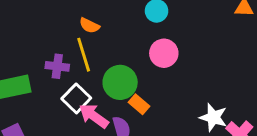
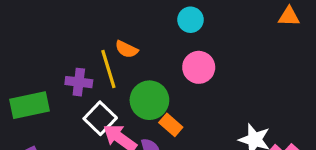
orange semicircle: (89, 25) -> (126, 49), moved

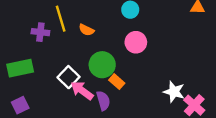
yellow line: (108, 69) -> (61, 19), moved
purple cross: (79, 82) -> (40, 32), moved

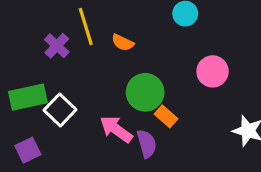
purple cross: (40, 32) -> (57, 46), turned 36
pink circle: (136, 42) -> (213, 71), moved
white square: (68, 77) -> (60, 110), moved

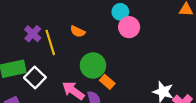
yellow line: (86, 26) -> (50, 42), moved
pink circle: (213, 71) -> (129, 27), moved

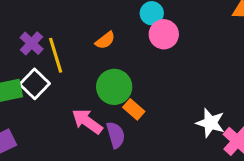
orange semicircle: (78, 32) -> (105, 40), moved, turned -64
white square: (35, 77) -> (35, 84), moved

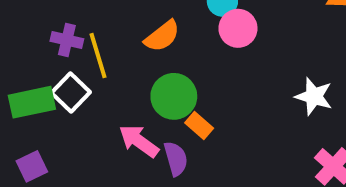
orange semicircle: (105, 40) -> (162, 36), size x1.4
purple cross: (32, 43) -> (67, 40), turned -30
white star: (210, 123) -> (314, 96), moved

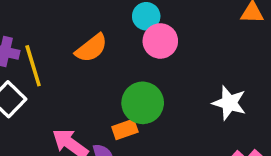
green circle: (174, 96) -> (143, 103), moved
orange rectangle: (199, 126) -> (125, 129), turned -60

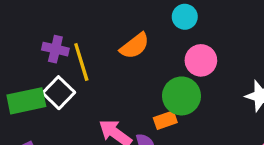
pink circle: (160, 41) -> (201, 60), moved

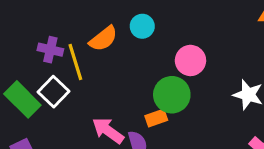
cyan circle: (185, 17) -> (142, 26), moved
orange semicircle: (135, 46) -> (103, 39), moved
green rectangle: (26, 101) -> (22, 99), turned 57

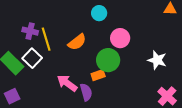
cyan circle: (142, 26) -> (99, 13), moved
orange semicircle: (103, 39) -> (77, 42), moved

